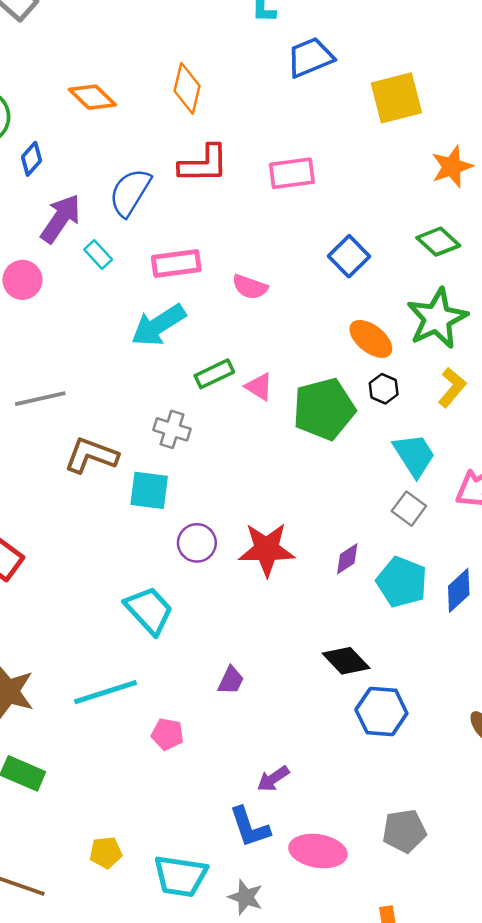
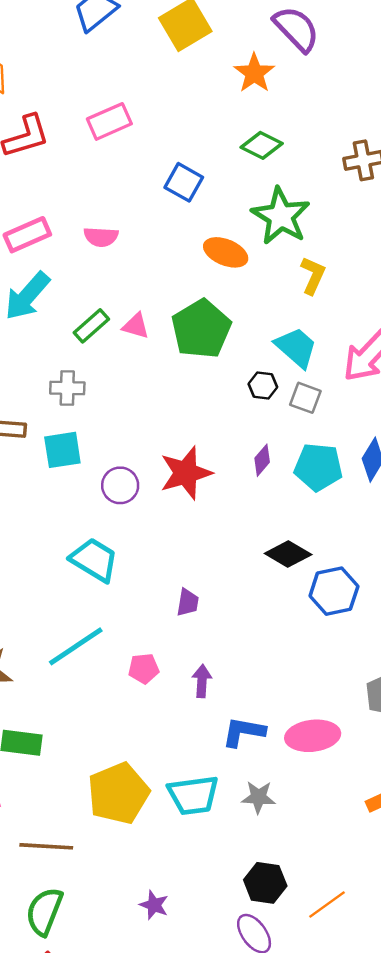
black hexagon: (384, 389) -> (263, 386), moved
purple arrow: (273, 779) -> (202, 681), moved, turned 144
blue L-shape: (250, 827) -> (244, 732), turned 135
yellow pentagon: (106, 852) -> (118, 793), size x2.0

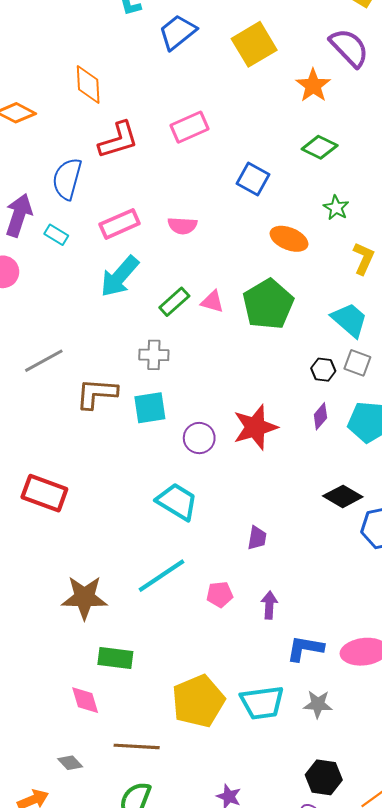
green star: (281, 216) -> (336, 208), size x0.5
black hexagon: (263, 386) -> (323, 370), moved

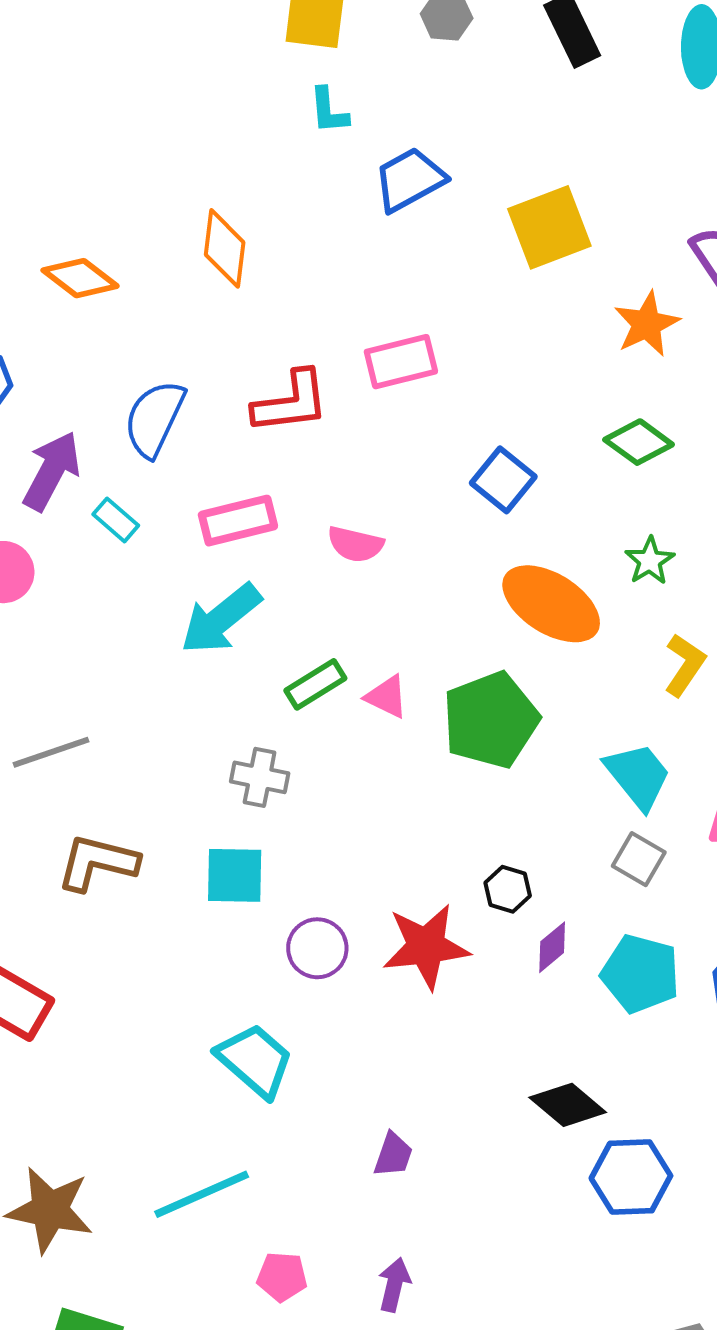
red L-shape: (118, 140) -> (291, 402), moved
orange ellipse: (289, 239) -> (551, 604), size x1.4
black hexagon: (323, 370) -> (508, 889), moved
brown L-shape: (97, 394) -> (97, 863), moved
pink pentagon: (220, 594) -> (282, 1277), moved

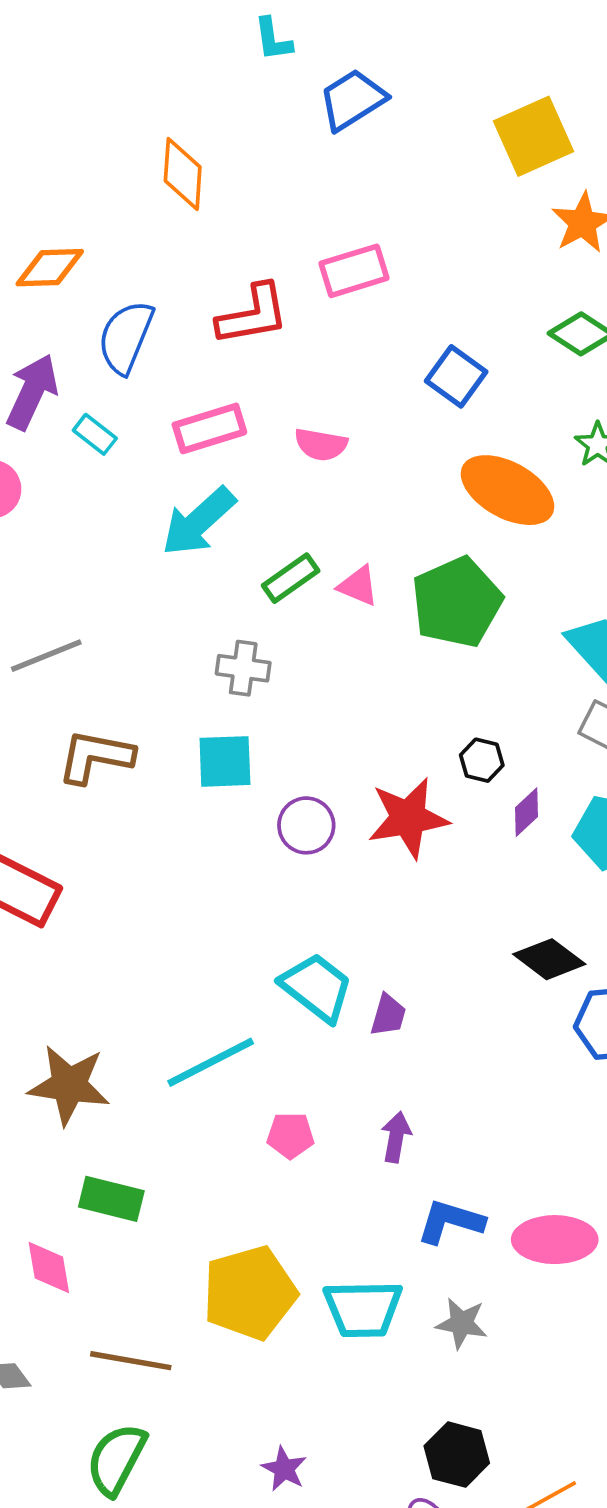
yellow square: (549, 227) -> (533, 136), moved
orange diamond: (80, 278) -> (50, 268), moved, turned -36
cyan trapezoid: (255, 1060) -> (317, 987), moved

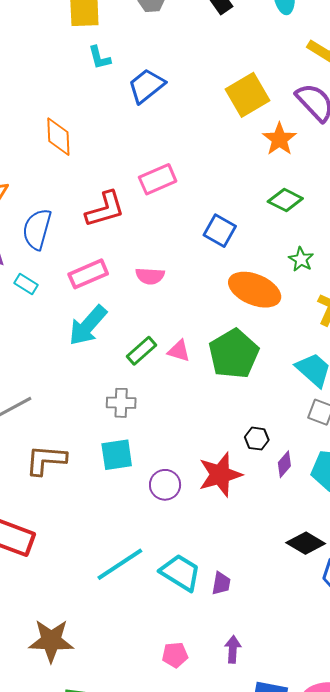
cyan line: (211, 1062) -> (120, 564), moved

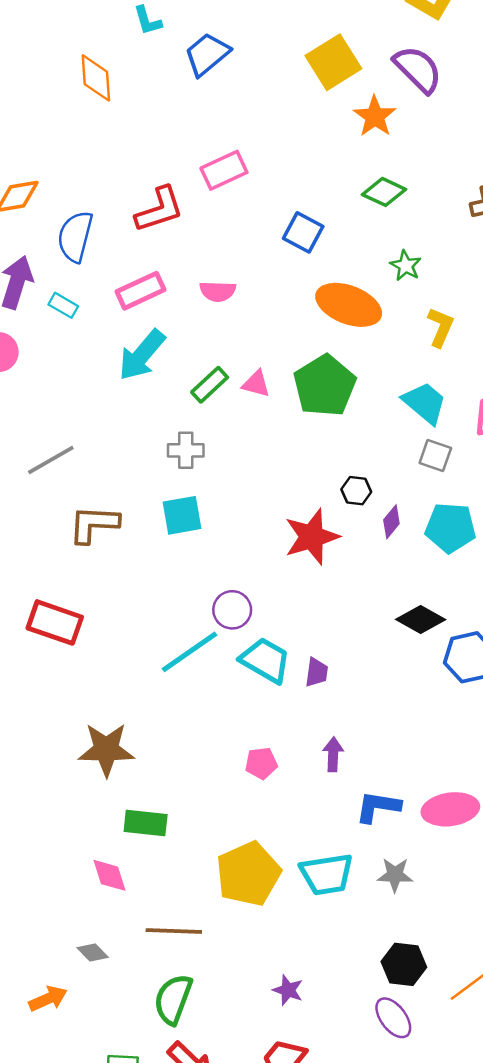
orange diamond: (58, 137) -> (96, 78), moved
purple circle: (165, 485) -> (232, 610), moved

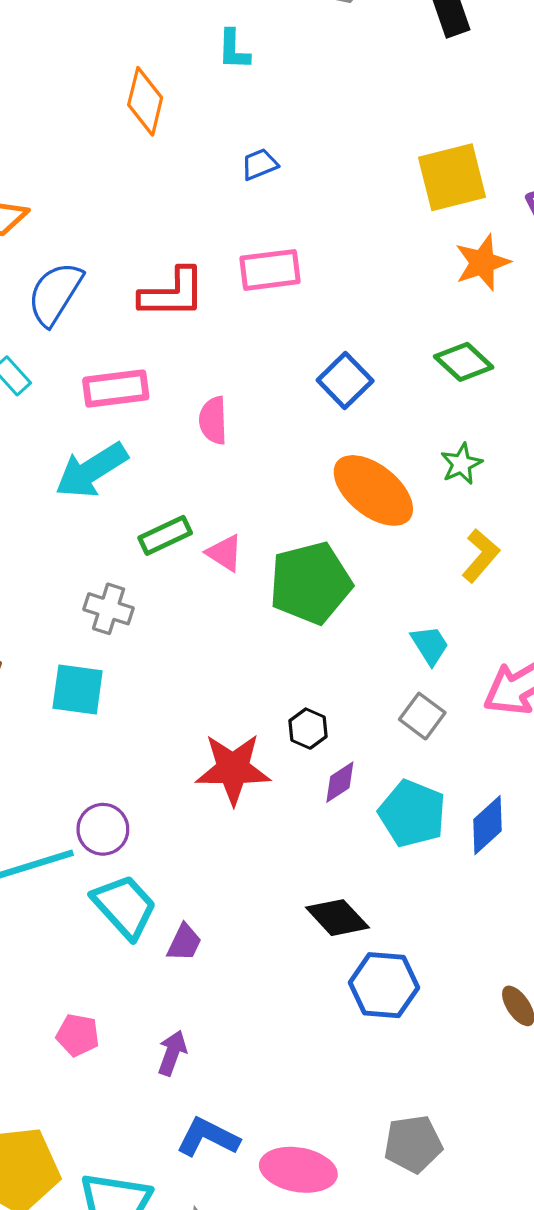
blue trapezoid: (207, 54) -> (259, 164), moved, size x0.6
pink semicircle: (218, 291) -> (213, 420), turned 68
cyan trapezoid: (425, 403) -> (430, 645), size x0.7

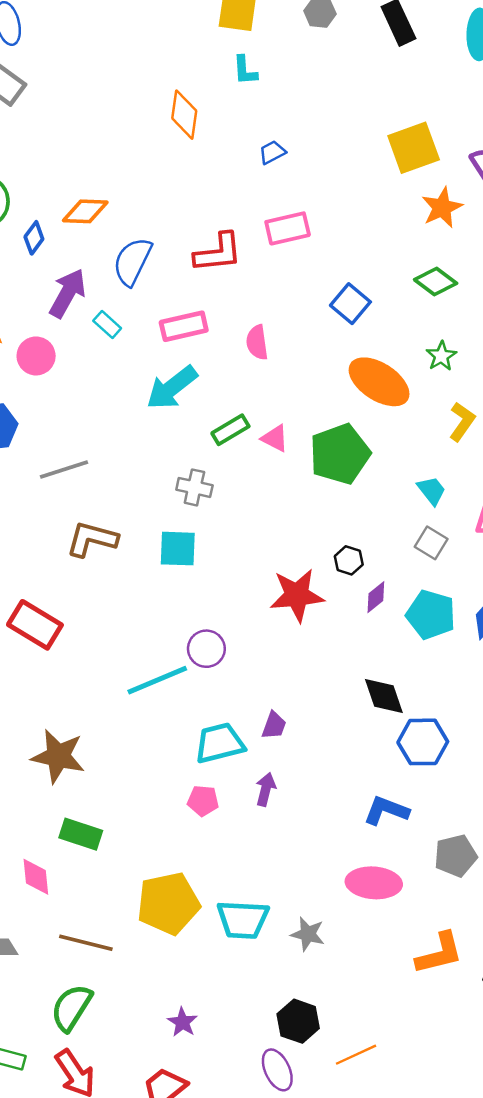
cyan trapezoid: (124, 906) -> (220, 743), moved, turned -56
black diamond: (337, 918) -> (384, 696), turned 30
purple arrow: (172, 1053) -> (266, 789), moved
blue L-shape: (208, 1137) -> (386, 811), moved

